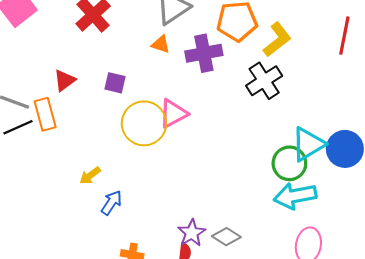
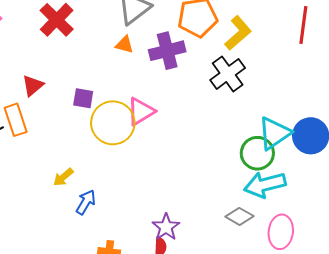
purple square: (115, 83) -> (83, 98), moved
gray diamond: (226, 237) -> (239, 216), moved

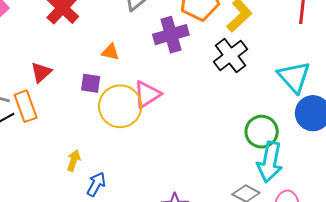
orange triangle: (124, 45) -> (110, 52), moved
cyan triangle: (274, 133) -> (294, 77), moved, turned -36
yellow arrow: (63, 177) -> (74, 160), turned 150
cyan arrow: (265, 185) -> (270, 162), turned -63

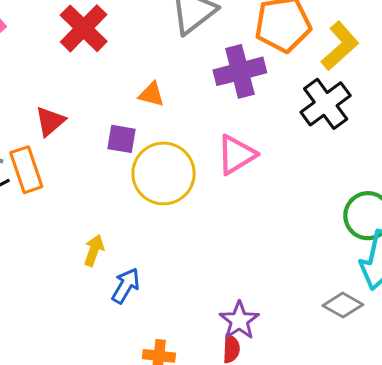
pink triangle: (147, 94) -> (236, 155), moved

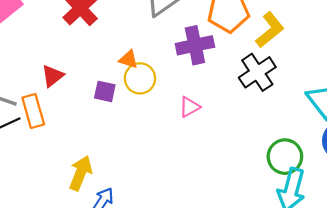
pink triangle: (236, 155) -> (189, 107), size x0.7
yellow circle: (164, 173) -> (140, 78), moved, size x0.7
yellow arrow: (94, 250) -> (81, 173), size x1.5

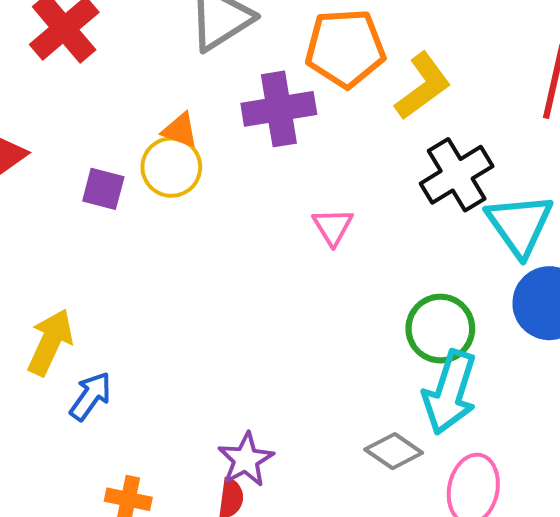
orange triangle: (129, 59) -> (180, 130), moved
black cross: (257, 72) -> (457, 175), moved
pink triangle: (189, 107) -> (333, 227), moved, turned -35

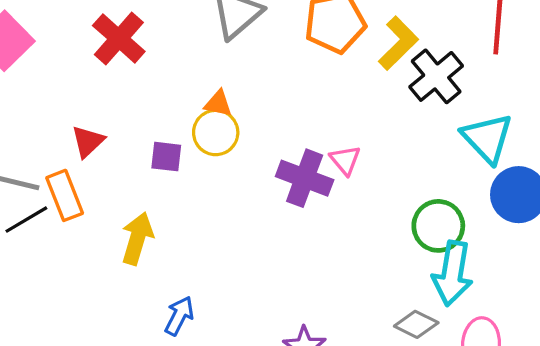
purple cross: (279, 109) -> (305, 178), moved, turned 38
black cross: (457, 175) -> (436, 76), moved
yellow arrow: (50, 342) -> (137, 238), moved

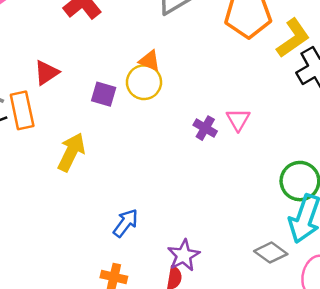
purple cross: (305, 178) -> (205, 128), size x0.6
blue arrow: (179, 316) -> (126, 223), moved

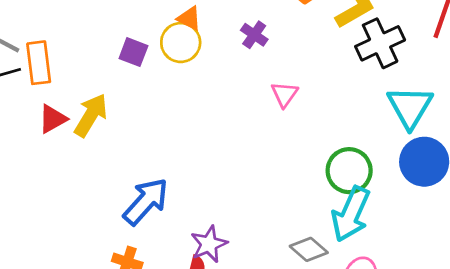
red triangle: (46, 73) -> (53, 119), moved
purple cross: (205, 128) -> (254, 35), moved
blue arrow: (126, 223) -> (146, 201), size x1.5

